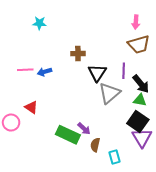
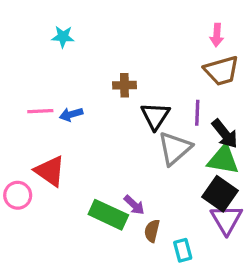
green triangle: (140, 100) -> (223, 160), size x1.5
red triangle: (31, 107) -> (50, 171), size x1.5

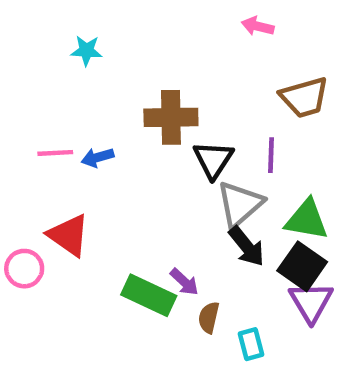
pink arrow: (217, 35) -> (258, 26), moved, turned 100
brown cross: (124, 85) -> (171, 117), size x1.6
black arrow: (225, 134) -> (247, 246), moved

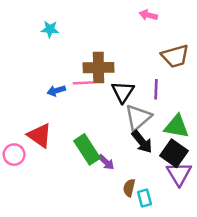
pink line: (55, 153) -> (83, 83), moved
green rectangle: (149, 295) -> (87, 149), moved, turned 32
brown semicircle: (209, 317) -> (129, 188), moved

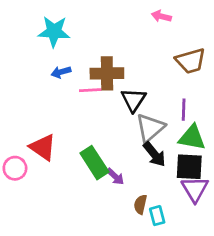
cyan star: (50, 29) -> (54, 32), size x1.6
purple line: (156, 89) -> (184, 110), moved
blue arrow: (56, 91) -> (61, 72), moved
black square: (174, 153) -> (189, 167), turned -32

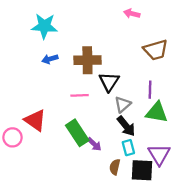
pink line: (90, 90) -> (80, 95), moved
gray triangle: (150, 128) -> (123, 104), size x0.7
black square: (189, 167) -> (142, 170), moved
cyan rectangle: (157, 216) -> (128, 148), moved

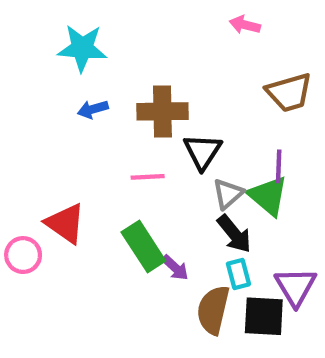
green triangle: (157, 112) -> (268, 196), moved, turned 30
brown semicircle: (115, 167) -> (213, 310), size x1.6

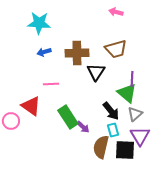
brown trapezoid: (289, 92) -> (116, 49), moved
pink line: (148, 177) -> (51, 84), moved
gray triangle: (228, 194) -> (135, 114), moved

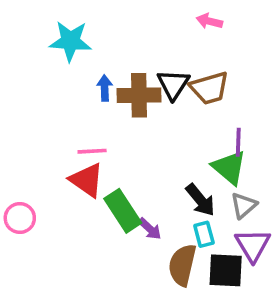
blue arrow: (44, 52) -> (105, 88), moved, turned 104
black triangle: (96, 72) -> (173, 84), moved
red triangle: (31, 106) -> (87, 180), moved

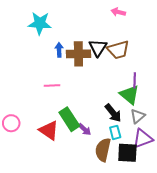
red triangle: (87, 180) -> (49, 130), moved
purple triangle: (253, 245) -> (143, 139), turned 40

